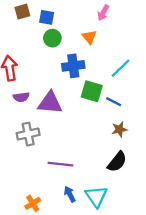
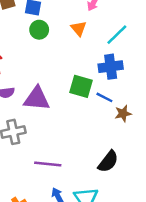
blue cross: (73, 66) -> (111, 67), moved
cyan line: (121, 68) -> (117, 35), moved
brown star: (119, 129) -> (123, 113), moved

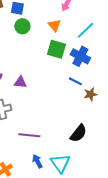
blue cross: (111, 67) -> (80, 56), turned 36
green square: (81, 86) -> (56, 49), moved
purple triangle: (37, 99) -> (20, 82), size x0.6

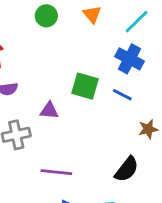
green square: (56, 49) -> (85, 86), moved
purple triangle: (20, 82) -> (49, 110), moved
brown star: (90, 94) -> (148, 129), moved

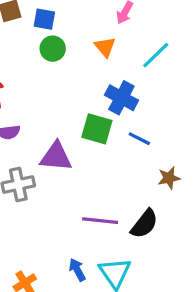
blue cross: (129, 59) -> (121, 98), moved
purple triangle: (49, 110) -> (56, 157), size x1.5
purple line: (56, 172) -> (100, 221), moved

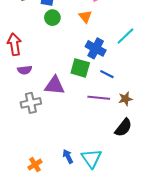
cyan line: (156, 55) -> (125, 36), moved
purple line: (100, 221) -> (99, 98), moved
black semicircle: (144, 224) -> (123, 128), moved

